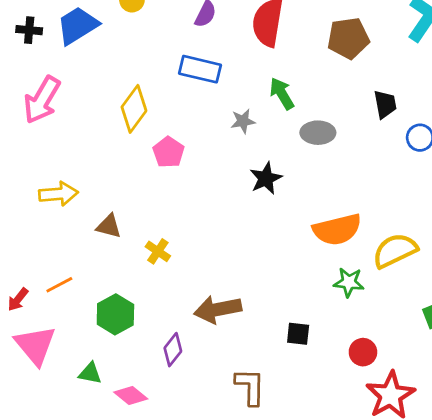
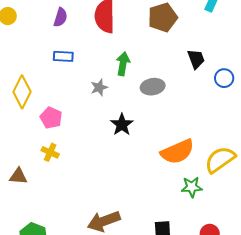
blue rectangle: (200, 69) -> (63, 56), size x0.7
green arrow: (282, 94) -> (123, 64), turned 50
yellow cross: (158, 251) -> (50, 152), moved

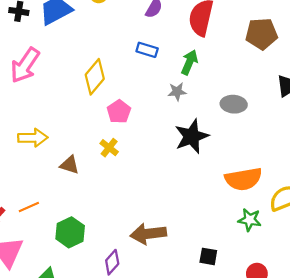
green arrow: (123, 64) -> (189, 62), moved
black star: (122, 125) -> (192, 136), size x1.4

